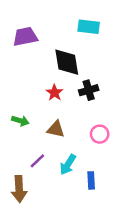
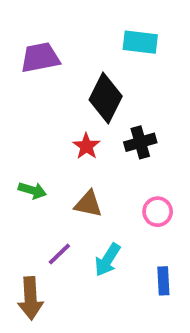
black diamond: (67, 62) -> (106, 98), turned 36
blue rectangle: (91, 180) -> (163, 281), moved

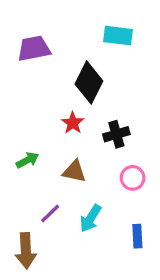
black cross: (140, 142) -> (116, 134), moved
green arrow: (32, 190) -> (27, 160), turned -45

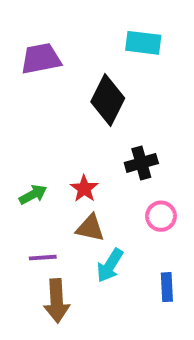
red star: (73, 123) -> (84, 189), moved
brown triangle: (74, 171) -> (90, 228), moved
purple line: (50, 213) -> (43, 258), moved, turned 40
brown arrow: (26, 251) -> (57, 301), moved

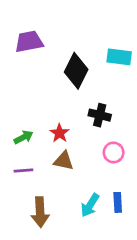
cyan rectangle: (143, 43) -> (119, 57), moved
black cross: (141, 163) -> (100, 115), turned 30
purple line: (43, 258) -> (23, 171), moved
cyan arrow: (110, 265) -> (90, 205), moved

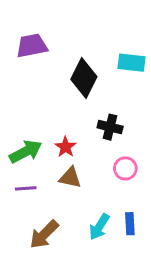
green arrow: (23, 137) -> (26, 152), size x1.5
brown arrow: (40, 212) -> (44, 234), turned 48

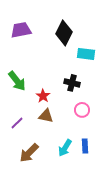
cyan rectangle: (131, 63) -> (86, 54), moved
black diamond: (84, 78) -> (64, 33), moved
green arrow: (26, 152) -> (17, 81), moved, turned 80
purple line: (26, 188) -> (17, 123), turned -40

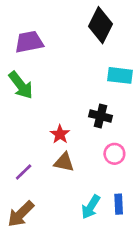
black diamond: (64, 33) -> (100, 25), moved
green arrow: (17, 81) -> (21, 85), moved
brown arrow: (29, 153) -> (21, 214), moved

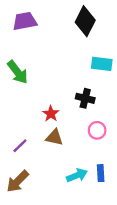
purple trapezoid: (29, 42) -> (25, 21), moved
cyan arrow: (91, 207) -> (77, 175), turned -144

